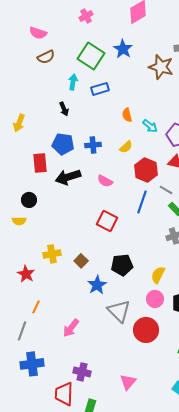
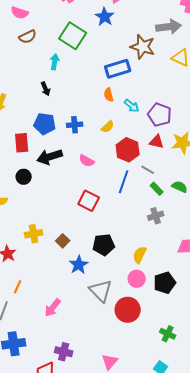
blue star: (123, 49) -> (105, 17), moved
blue rectangle: (100, 89) -> (118, 69), moved, size x1.4
black circle: (29, 200) -> (24, 177), moved

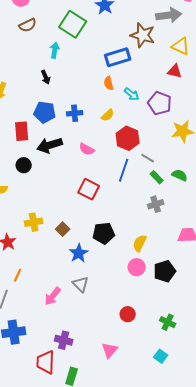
red triangle: (157, 142) -> (175, 71), moved
gray triangle: (101, 291) -> (81, 284), moved, size x0.7
red circle: (128, 310) -> (128, 314), moved, size x0.6

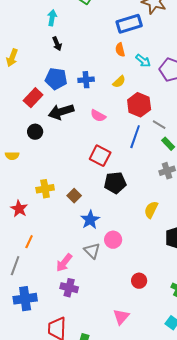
cyan arrow: (55, 50) -> (52, 18), moved
red rectangle: (22, 131) -> (33, 98), turned 48
black pentagon: (104, 233) -> (115, 183), moved
pink circle: (137, 267) -> (113, 240), moved
purple cross: (64, 340) -> (69, 288), moved

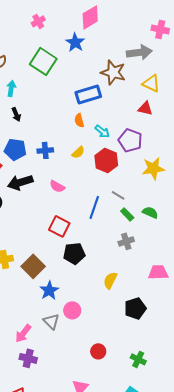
red hexagon: (139, 105) -> (106, 160), moved
brown square: (74, 196) -> (33, 266), size x1.6

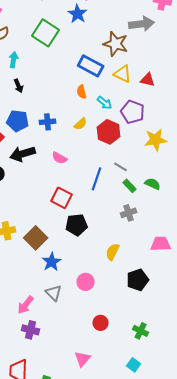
yellow triangle: (151, 83) -> (123, 74), moved
blue rectangle: (88, 94) -> (91, 66), turned 45
pink circle: (72, 310) -> (86, 282), moved

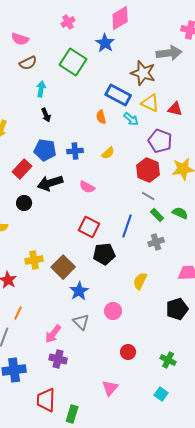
orange semicircle: (82, 92) -> (101, 117), moved
cyan arrow: (105, 103) -> (131, 119), moved
red hexagon: (109, 132) -> (148, 170), moved
blue line: (97, 179) -> (127, 226), moved
black pentagon: (138, 280) -> (177, 309), moved

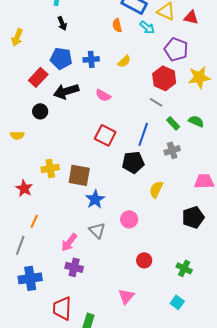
gray line: (148, 196) -> (156, 102), moved
black pentagon: (104, 254) -> (133, 162), moved
brown square: (63, 267) -> (79, 175), turned -35

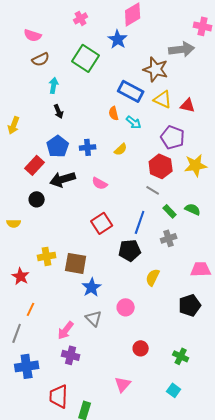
cyan arrow: (147, 27) -> (134, 122), moved
blue pentagon: (61, 58) -> (58, 146), turned 30
red square: (105, 135) -> (102, 223), turned 30

